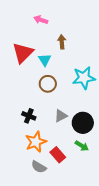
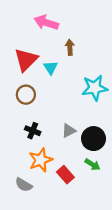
pink arrow: (41, 20) -> (46, 23), size x1.5
brown circle: (48, 84) -> (26, 95), moved
gray semicircle: (39, 167) -> (24, 185), moved

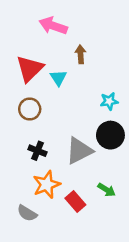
cyan star: (95, 88) -> (109, 101), size x0.6
gray triangle: (69, 131) -> (79, 151), size x1.6
black circle: (93, 139) -> (110, 135), moved

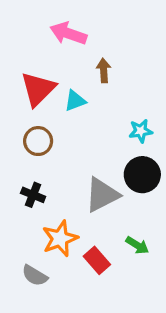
cyan triangle: (58, 78) -> (75, 101), turned 42
black cross: (38, 151) -> (33, 195), moved

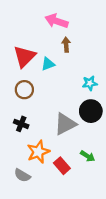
pink arrow: (68, 33) -> (57, 21), moved

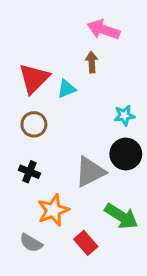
pink arrow: (57, 21) -> (104, 30), moved
green arrow: (88, 156) -> (121, 216), size x1.6
red rectangle: (62, 166) -> (86, 243), moved

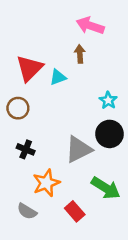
cyan star: (124, 115) -> (108, 100), turned -30
brown circle: (34, 124) -> (18, 108), moved

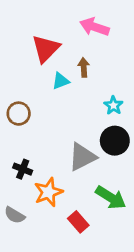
brown arrow: (80, 54) -> (84, 67), moved
red triangle: (30, 68) -> (46, 49), moved
black cross: (26, 149) -> (23, 169), moved
gray semicircle: (27, 211) -> (15, 215), moved

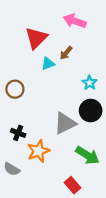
brown arrow: (84, 67) -> (66, 53), turned -136
red rectangle: (78, 222) -> (72, 185), moved

